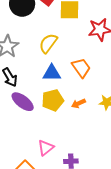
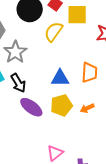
yellow semicircle: (48, 43) -> (54, 32), moved
orange trapezoid: (81, 68) -> (90, 72), turned 40

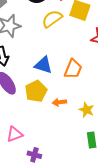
yellow pentagon: (61, 105) -> (36, 91), turned -30

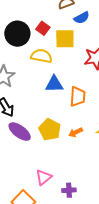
yellow semicircle: (52, 19) -> (41, 56), turned 65
blue triangle: (43, 65) -> (54, 84), moved

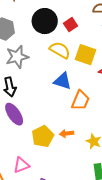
yellow square: (65, 39) -> (86, 55), moved
yellow pentagon: (50, 130) -> (43, 136), moved

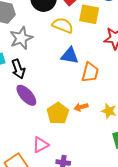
yellow square: (86, 55) -> (89, 14), moved

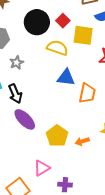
gray star: (21, 38) -> (17, 63), size x0.6
orange arrow: (81, 107) -> (82, 141), moved

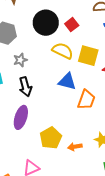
yellow square: (83, 35) -> (88, 56), moved
black arrow: (15, 94) -> (25, 87), moved
purple ellipse: (25, 119) -> (21, 117), turned 55

